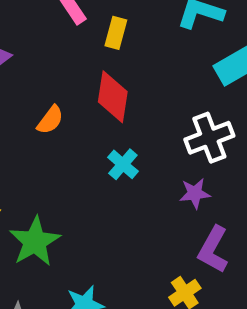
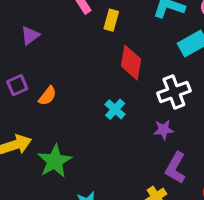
red diamond: (113, 97) -> (131, 63), moved
orange semicircle: (50, 120) -> (48, 96), moved

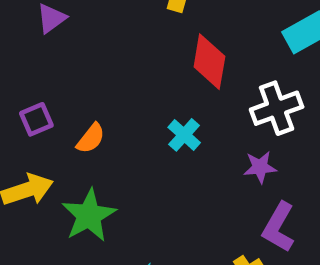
purple square: (17, 85) -> (36, 119), moved
orange semicircle: (48, 96) -> (91, 138), moved

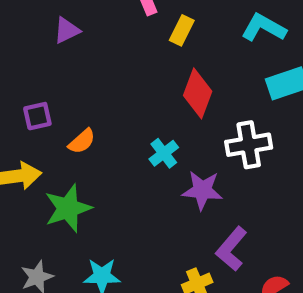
purple star: (260, 167) -> (202, 190), moved, size x1.4

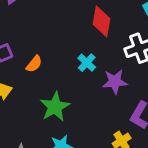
green star: (68, 208) -> (55, 107), moved

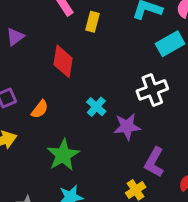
red diamond: (102, 21) -> (63, 61), moved

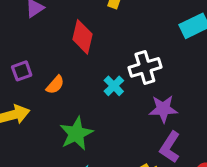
white cross: (152, 90) -> (145, 67), moved
purple star: (127, 127) -> (163, 109), moved

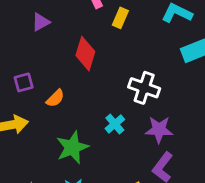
white cross: (145, 67) -> (144, 88), turned 32
cyan cross: (114, 86) -> (115, 124), moved

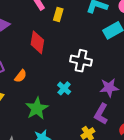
purple star: (159, 130) -> (109, 88), moved

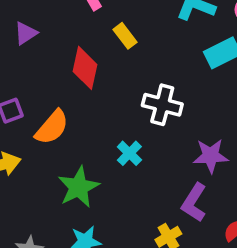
yellow rectangle: (58, 15) -> (125, 36), moved, turned -56
orange semicircle: (21, 76) -> (52, 127), size x1.5

